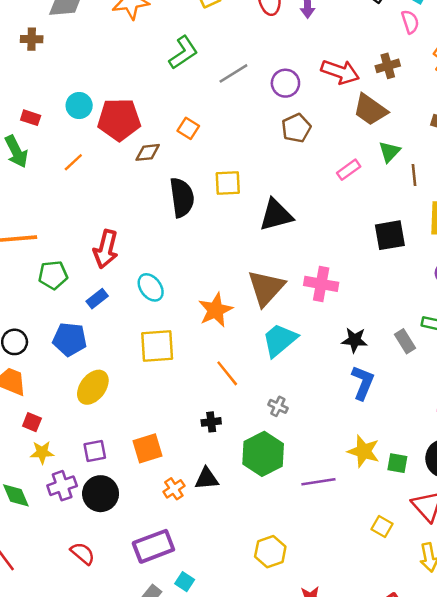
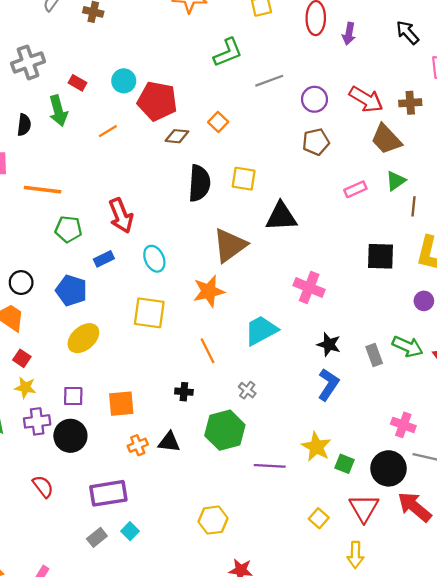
red arrow: (106, 249) -> (121, 216), turned -48
brown triangle: (266, 288) -> (230, 245), moved

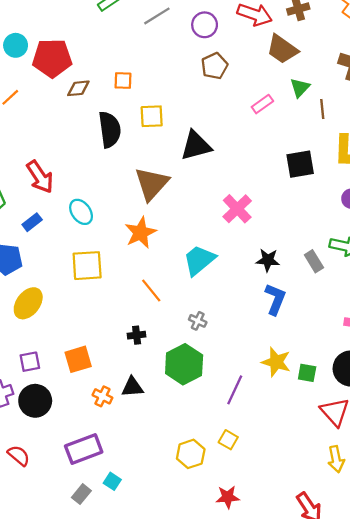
orange square: (218, 122) -> (123, 81), moved, turned -30
pink cross: (309, 288) -> (237, 209), turned 36
orange cross: (138, 445) -> (102, 396), turned -30
purple line: (270, 466) -> (235, 390), turned -56
yellow square: (319, 518) -> (228, 440), moved

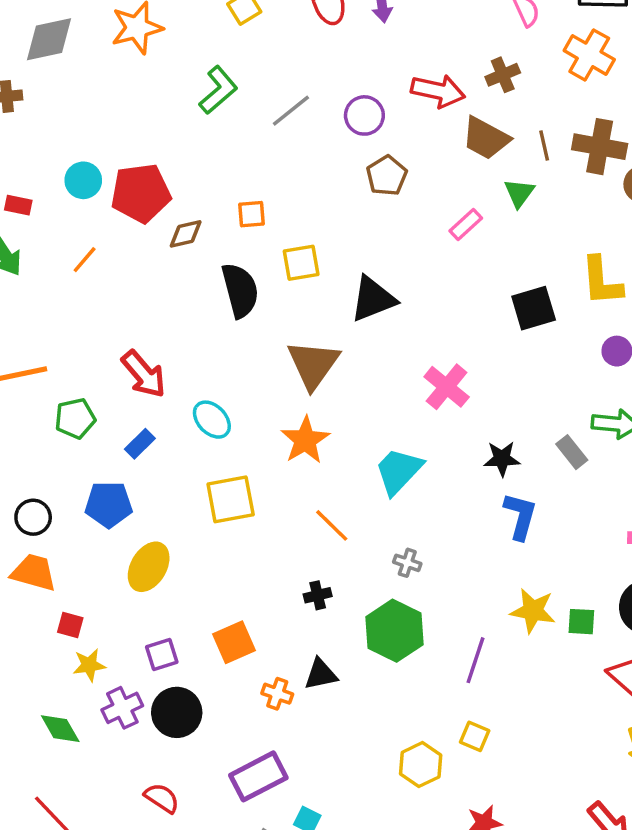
brown line: (322, 109) -> (544, 146), moved

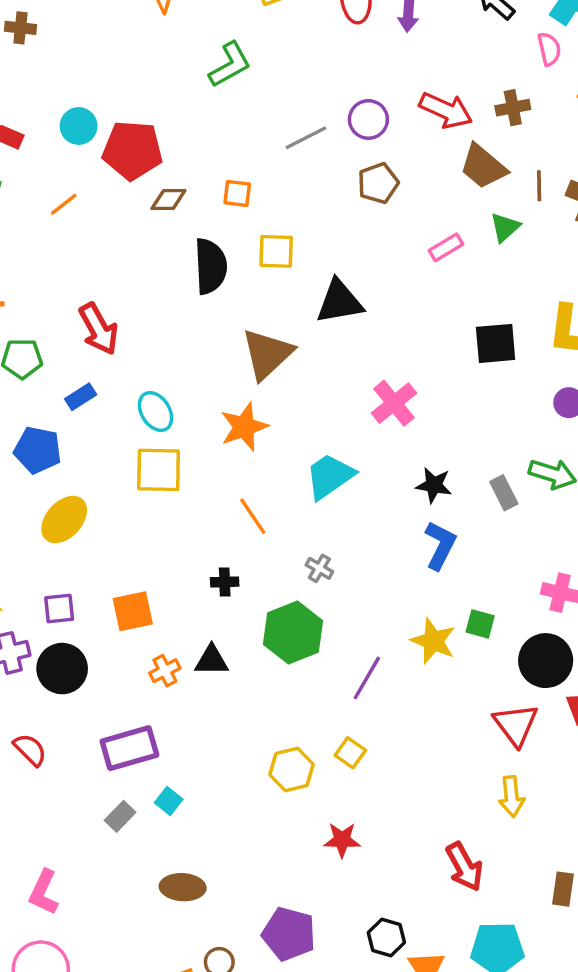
gray line: (291, 111) -> (306, 138), moved
cyan ellipse: (212, 420) -> (156, 412), moved
green square: (581, 622) -> (480, 624), moved
orange cross: (277, 694) -> (165, 671), turned 32

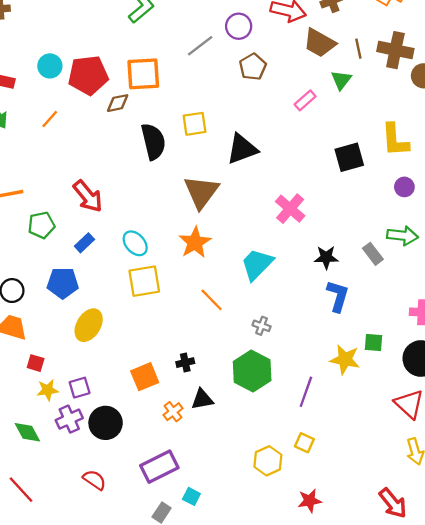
orange square: (237, 193) -> (143, 74), moved, size x1.8
black cross: (225, 582) -> (185, 363), moved
purple square: (59, 608) -> (80, 388), moved

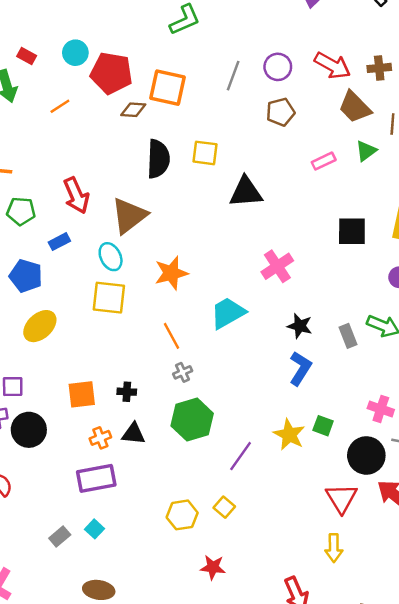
gray line: (200, 46) -> (233, 76), turned -48
brown triangle: (201, 192) -> (129, 216), moved
gray cross: (262, 326) -> (183, 372), moved, turned 30
purple rectangle: (159, 467) -> (96, 478), moved

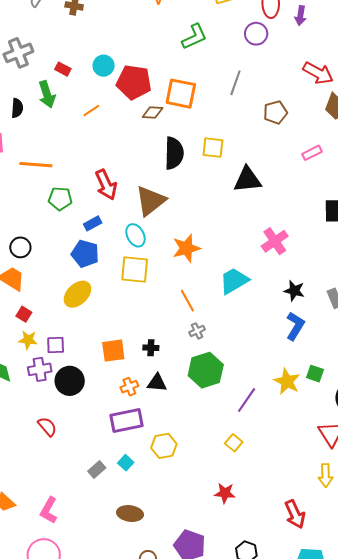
purple circle: (278, 67) -> (256, 34), moved
blue pentagon: (26, 276) -> (85, 254), moved
yellow hexagon: (182, 515) -> (164, 446), moved

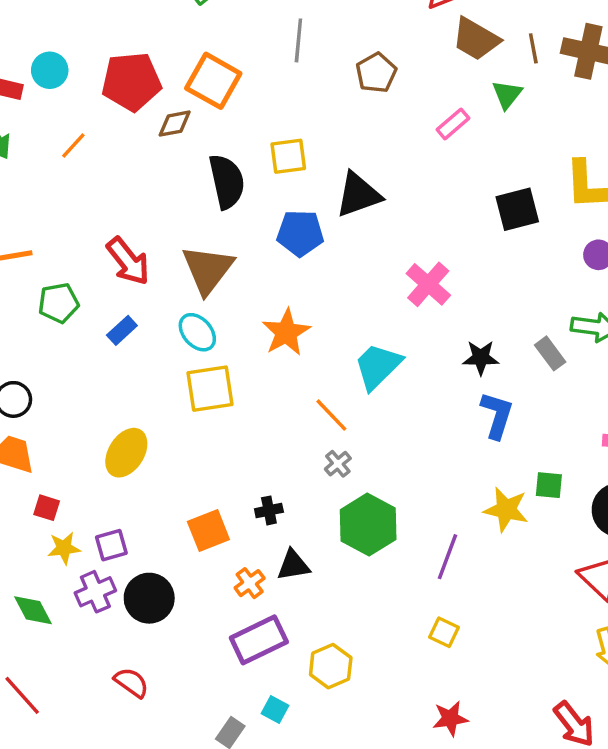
cyan circle: (104, 66) -> (50, 70), moved
orange square: (181, 94) -> (213, 81), turned 32
blue pentagon: (85, 254) -> (300, 233), moved
orange line: (187, 301) -> (331, 415), moved

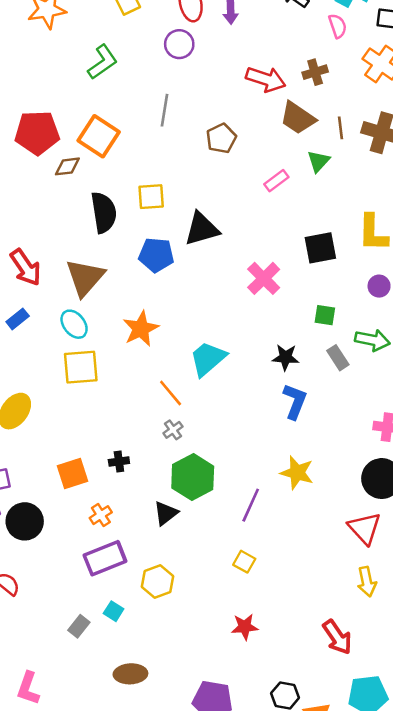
pink cross: (428, 284) -> (264, 278), moved
green square: (549, 485) -> (325, 315), moved
black triangle: (293, 565) -> (166, 513), moved, turned -32

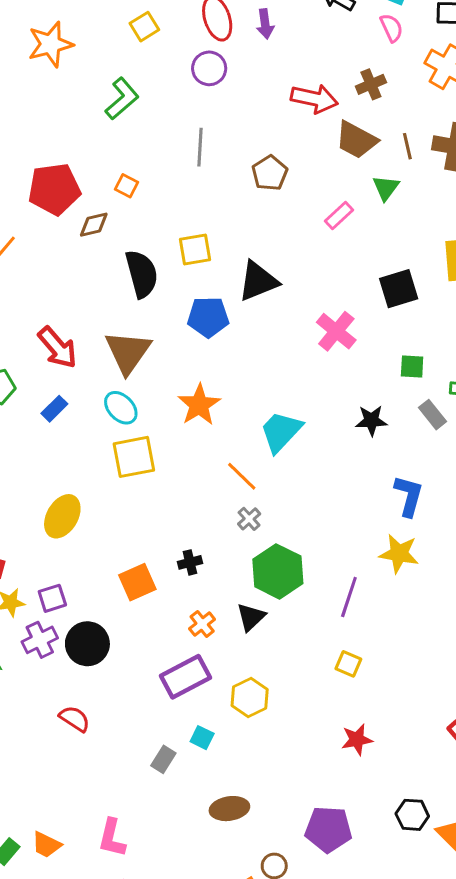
orange square: (99, 136) -> (126, 186), size x0.5
blue L-shape: (295, 401) -> (409, 496), moved
orange cross: (101, 515) -> (202, 624), moved

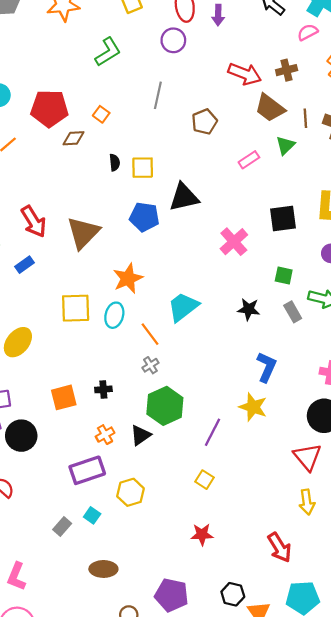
pink semicircle: (391, 28) -> (308, 32), turned -102
black semicircle: (142, 274) -> (115, 163), moved, size x0.5
cyan ellipse: (121, 408) -> (114, 315), moved, turned 50

